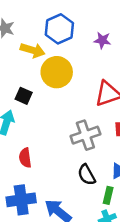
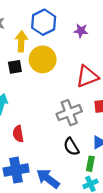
yellow arrow: (33, 50) -> (21, 41), turned -102
black square: (24, 96) -> (15, 67), moved, turned -32

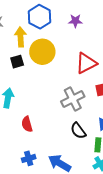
blue cross: (16, 170) -> (29, 158), size x0.6

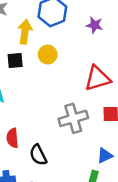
yellow circle: (42, 52) -> (48, 55), size x0.6
black semicircle: (78, 131) -> (38, 155), moved

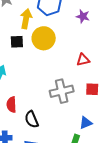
yellow circle: (48, 55) -> (44, 38), size x1.5
red triangle: (98, 78) -> (83, 60), size x0.6

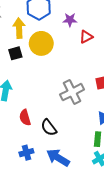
purple star: (83, 16) -> (70, 20), moved
red triangle: (83, 60) -> (86, 37), moved

